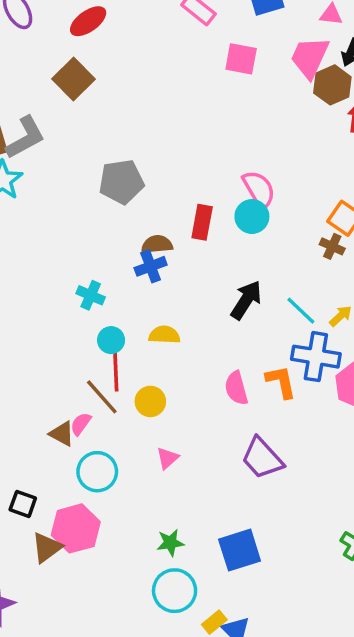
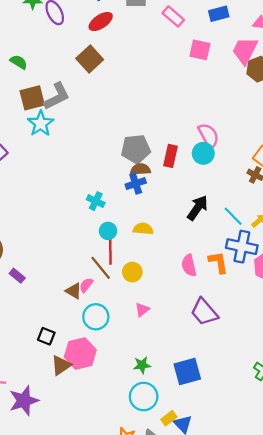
gray pentagon: (121, 182) -> (136, 149), moved

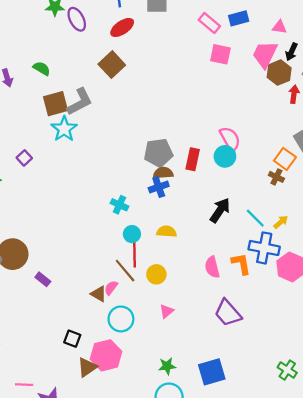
pink rectangle: (173, 16) -> (209, 23), moved

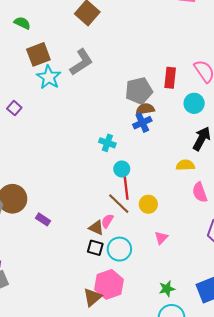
gray L-shape: (80, 102) -> (81, 62), moved
cyan circle: (225, 156) -> (194, 103), moved
red rectangle: (193, 159) -> (170, 78), moved
yellow semicircle: (167, 232) -> (185, 165), moved
black square: (72, 339) -> (95, 248), moved

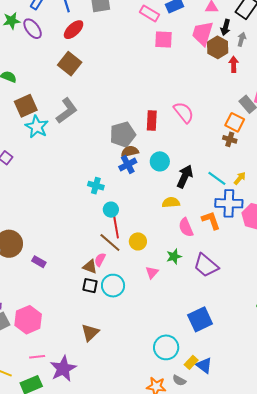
cyan circle: (194, 103) -> (160, 161), moved
pink hexagon: (109, 284) -> (28, 320), moved
green star: (167, 289) -> (174, 256), moved

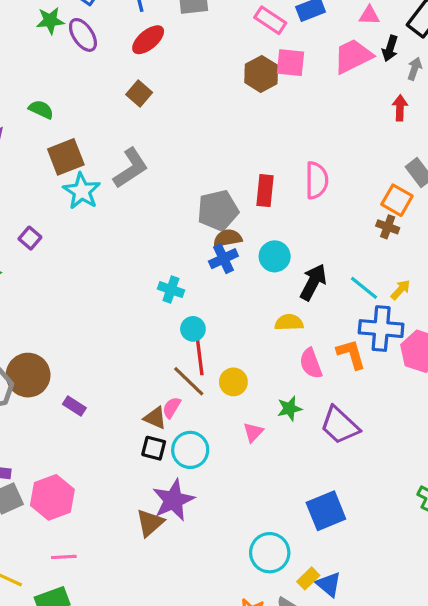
pink trapezoid: (203, 33) -> (353, 56), turned 44
brown hexagon: (218, 47) -> (261, 74), moved
brown square: (70, 64) -> (139, 93), size x0.7
pink semicircle: (184, 112) -> (317, 180), turned 35
purple star: (63, 369) -> (173, 500), moved

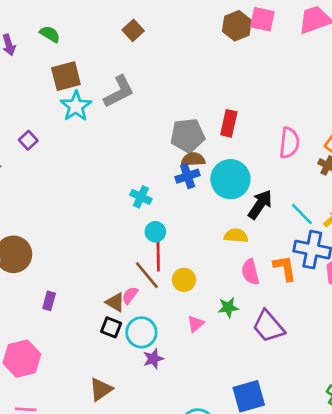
pink semicircle: (317, 180) -> (289, 143), moved
cyan circle: (275, 256) -> (230, 179), size x1.5
purple rectangle: (74, 406) -> (49, 301), moved, turned 66
purple star: (173, 500) -> (153, 359), moved, size x0.6

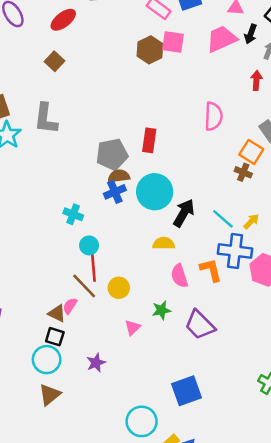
gray L-shape: (119, 92) -> (46, 119), turned 128
pink semicircle: (289, 143) -> (213, 116), moved
cyan circle: (141, 332) -> (47, 360), moved

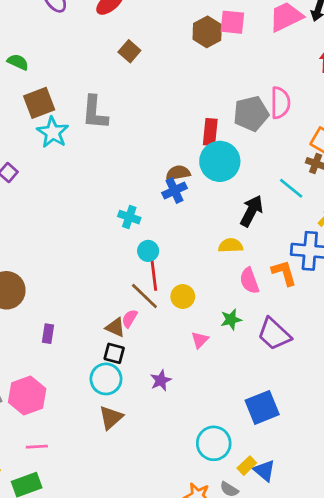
brown square: (55, 61) -> (129, 51), moved
gray pentagon: (112, 154) -> (251, 114), moved
cyan circle: (155, 192) -> (220, 161), moved
cyan line: (223, 219) -> (291, 188), moved

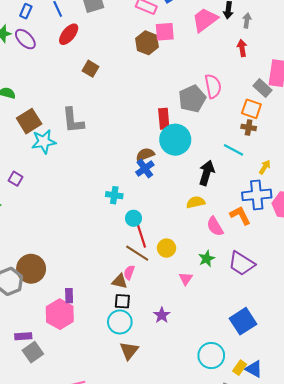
cyan star: (53, 132) -> (44, 142), turned -30
pink hexagon: (27, 396) -> (60, 314), moved

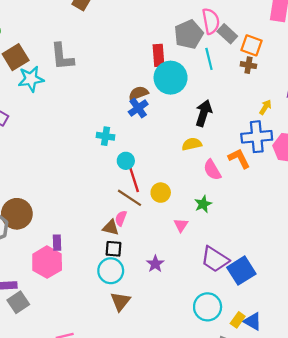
gray rectangle: (262, 88) -> (227, 34), moved
cyan line: (233, 150) -> (209, 59), moved, turned 48
purple trapezoid: (242, 263) -> (215, 259), moved

